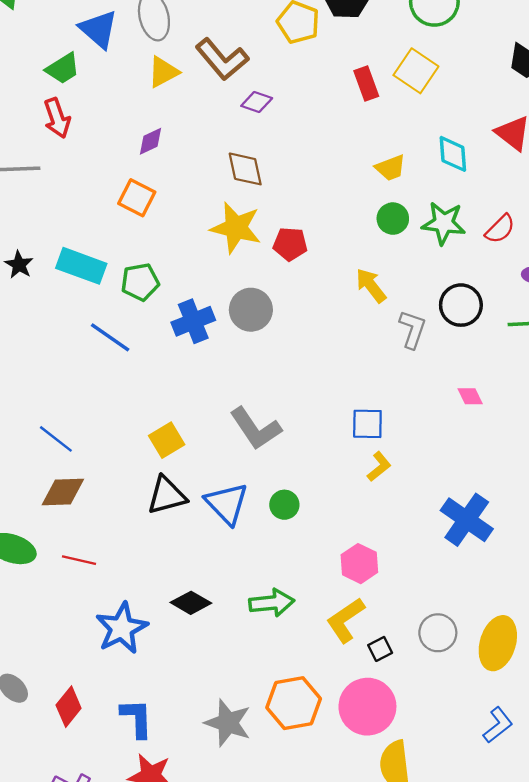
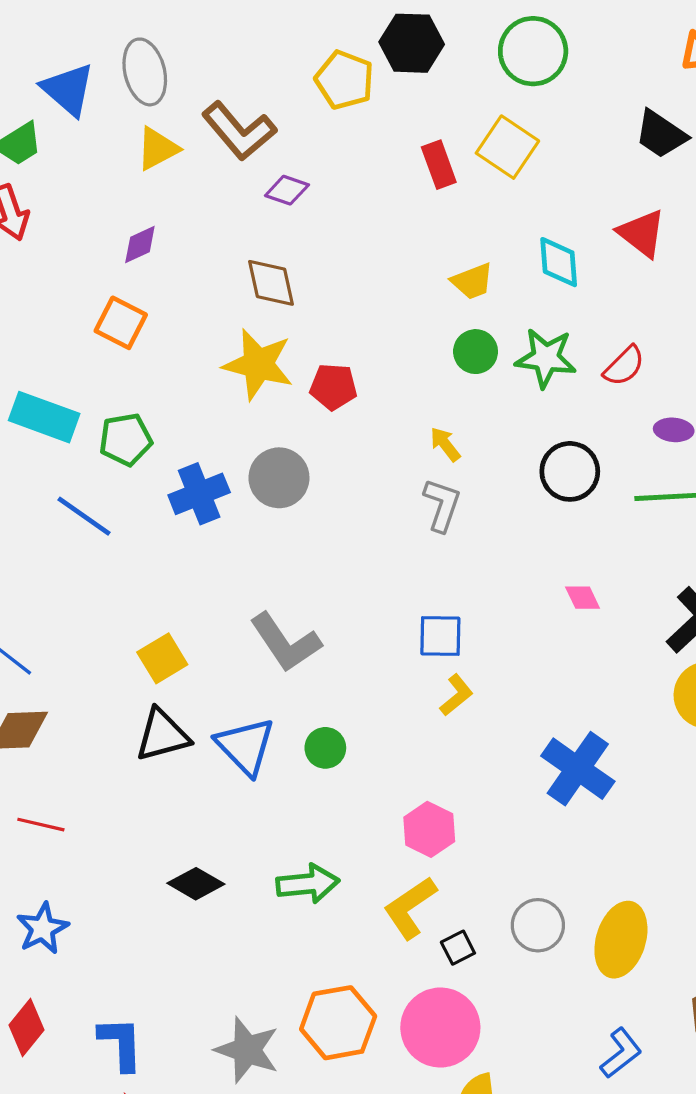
yellow arrow: (371, 285) -> (445, 444), size x0.7
gray L-shape: (412, 329) -> (442, 505), moved
blue star: (122, 628) -> (42, 928), moved, size x0.7

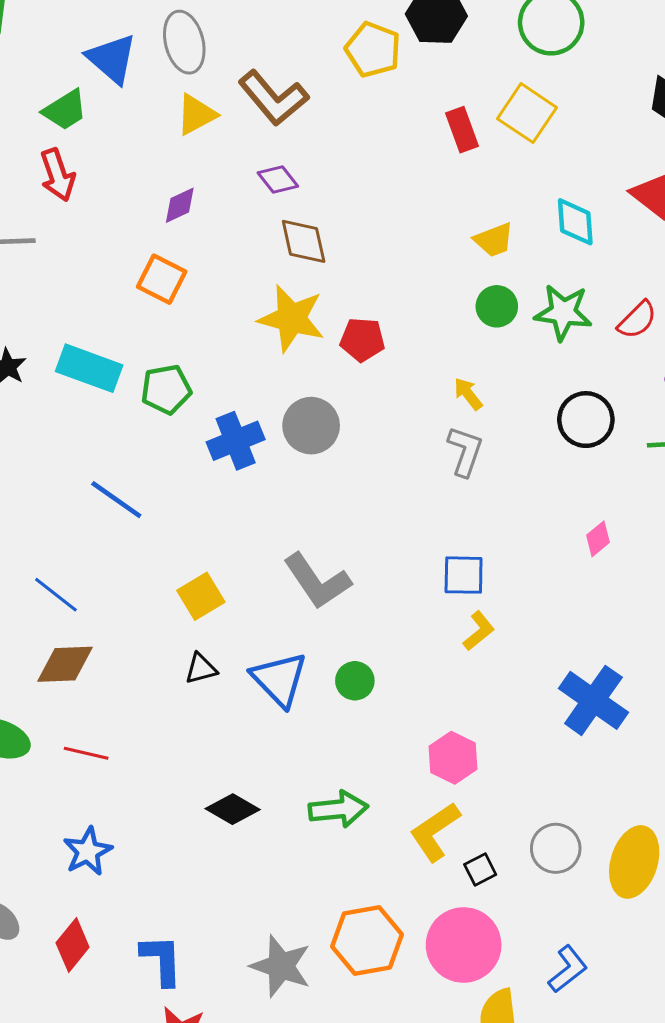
purple diamond: (287, 190) -> (278, 180), moved, turned 33
blue line: (84, 516) -> (116, 500), moved
pink diamond: (583, 598) -> (598, 539), turned 76
black triangle: (162, 735) -> (201, 669), size x0.6
blue L-shape: (621, 1053) -> (568, 969), moved

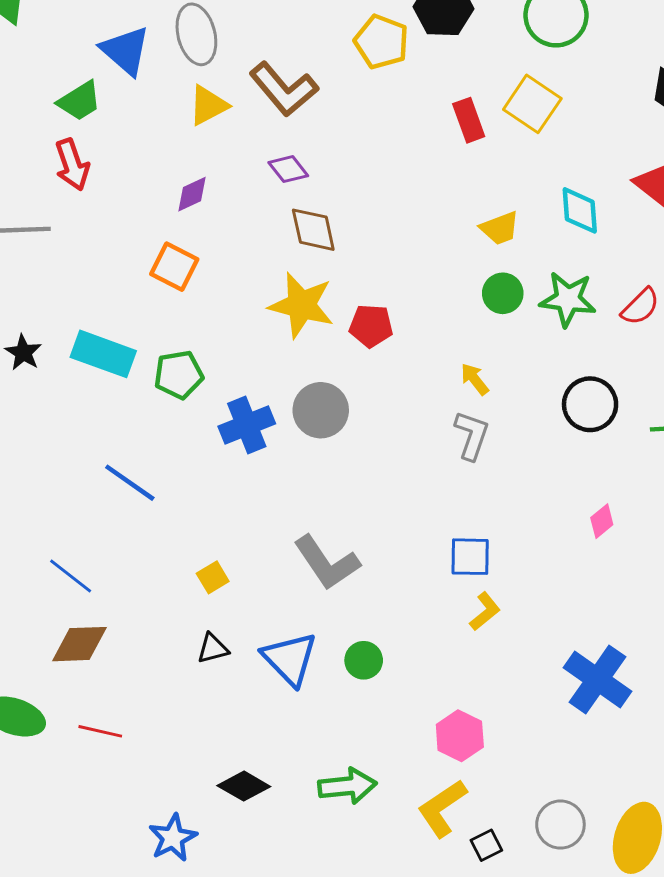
yellow square: (201, 596) -> (213, 577), size x0.7
blue star: (88, 851) -> (173, 838), moved

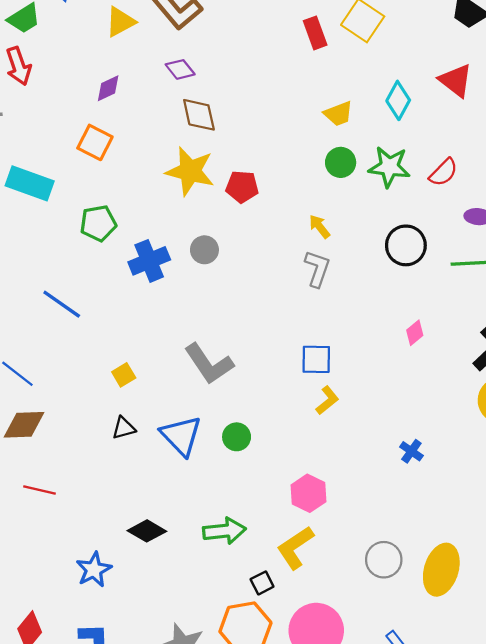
cyan diamond: (580, 210) -> (398, 100), turned 33
cyan rectangle: (103, 354) -> (30, 183), moved
gray circle: (321, 410) -> (204, 250), size x0.7
blue cross: (597, 680) -> (411, 451), size x0.5
black square: (486, 845) -> (262, 583), moved

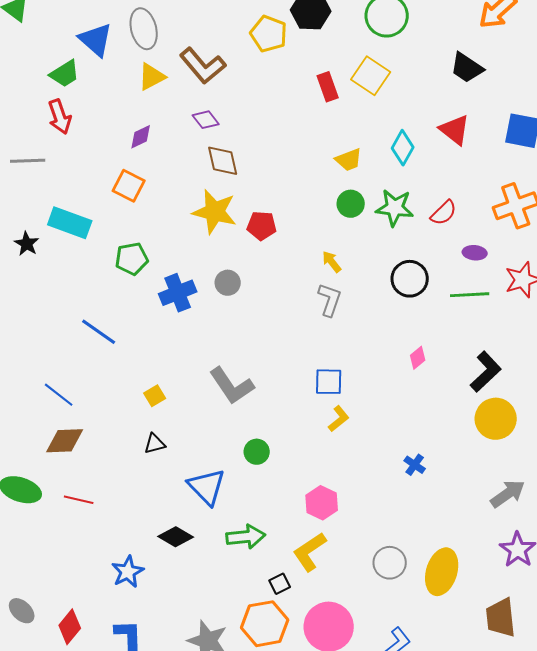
blue triangle: (181, 436) -> (207, 487), moved

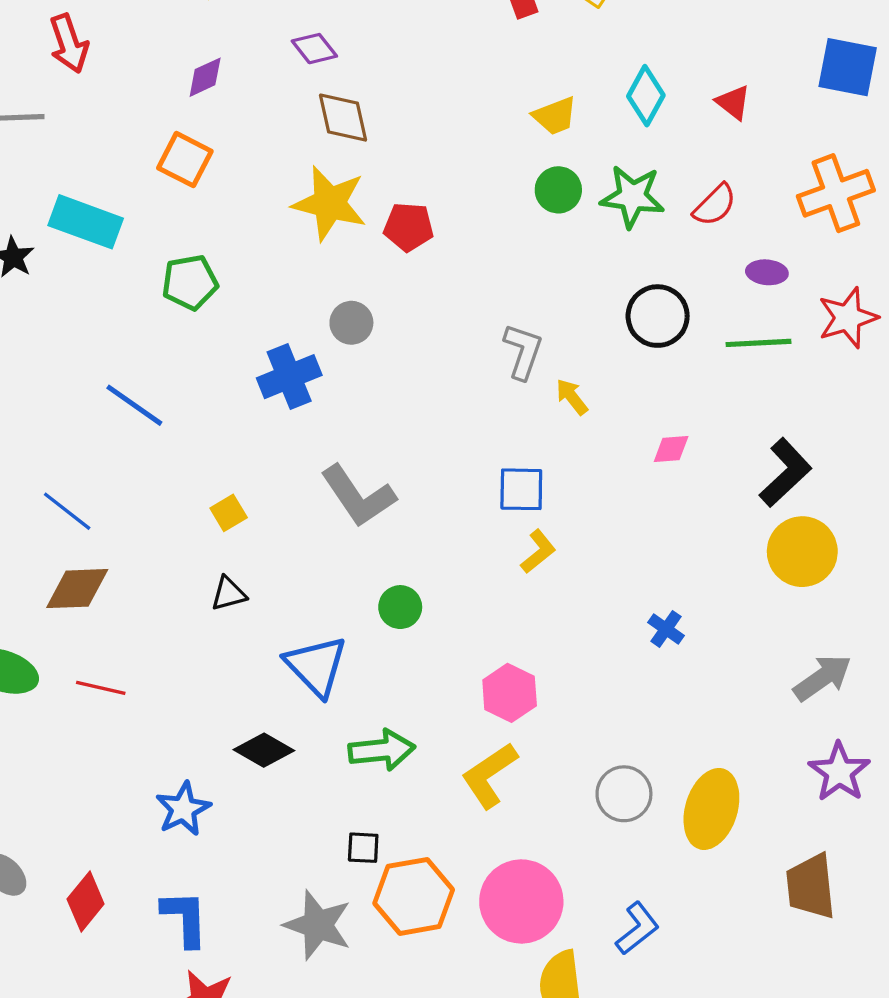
red triangle: (455, 130) -> (733, 102), moved, size x0.7
yellow arrow: (332, 262) -> (572, 397), moved
blue cross: (178, 293) -> (289, 377), moved
pink diamond: (418, 358) -> (671, 449), turned 35
black square: (280, 584) -> (363, 848), moved, turned 30

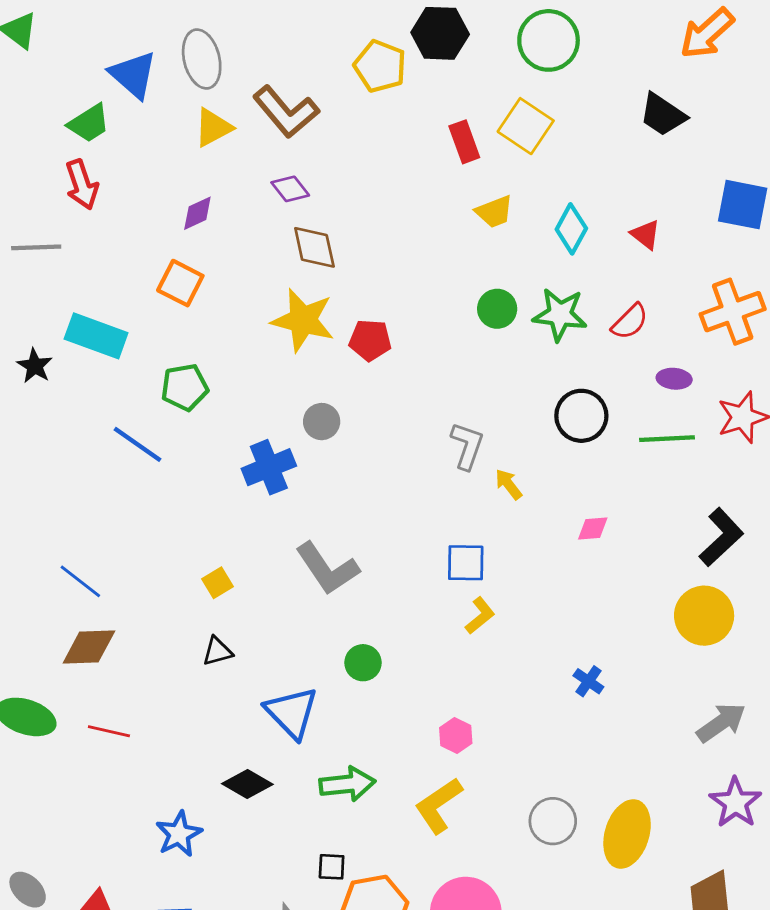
yellow trapezoid: (555, 116) -> (494, 212), moved
blue line: (134, 405) -> (137, 444), moved
black L-shape: (785, 473) -> (721, 537), moved
pink hexagon: (510, 693) -> (456, 736), size x0.7

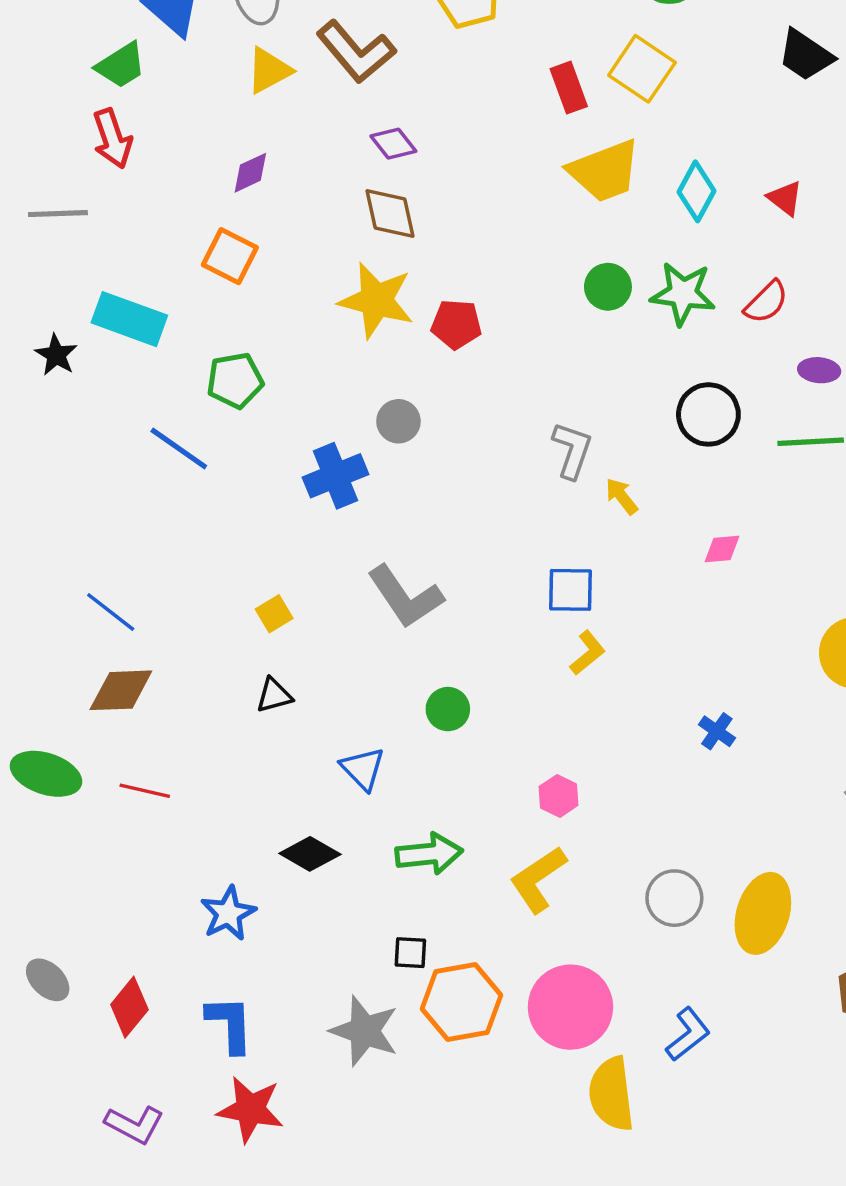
purple diamond: (290, 189) -> (393, 144), moved
yellow trapezoid: (494, 212) -> (605, 171), size x1.6
blue triangle: (292, 713) -> (363, 769), size x0.7

